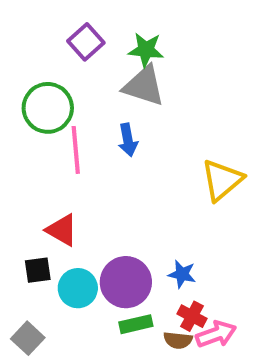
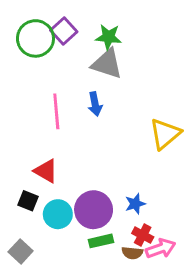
green circle: (48, 108) -> (35, 38), moved
black square: (38, 270) -> (28, 201), turned 30
blue star: (182, 274) -> (135, 204), turned -30

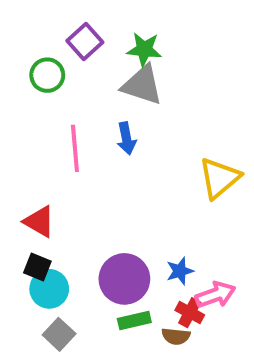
green circle: (35, 38) -> (47, 75), moved, size x0.7
red triangle: (46, 171) -> (39, 222), moved
cyan circle: (58, 214) -> (49, 289), moved
pink arrow: (161, 248) -> (215, 295), moved
gray square: (21, 251) -> (59, 334), moved

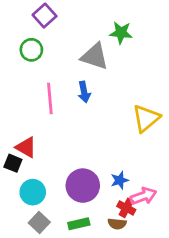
purple square: (85, 41) -> (45, 16), moved
green star: (144, 49) -> (121, 33), moved
black square: (37, 267) -> (13, 163), moved
green rectangle: (134, 320) -> (79, 224), moved

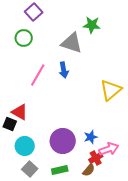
pink line: (50, 99) -> (38, 75), turned 35
red cross: (126, 208) -> (96, 158), turned 32
brown semicircle: (117, 224) -> (89, 170), turned -56

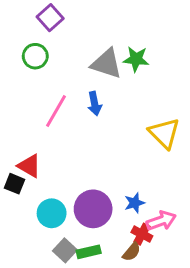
green star: (92, 25) -> (136, 59), moved
yellow triangle: (111, 90) -> (164, 133), turned -35
cyan circle: (25, 146) -> (52, 213), moved
red cross: (96, 158) -> (142, 234), turned -32
gray square: (30, 169) -> (65, 250), moved

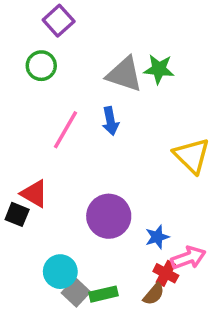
purple circle: (93, 209) -> (109, 216), moved
cyan circle: (52, 213) -> (60, 272), moved

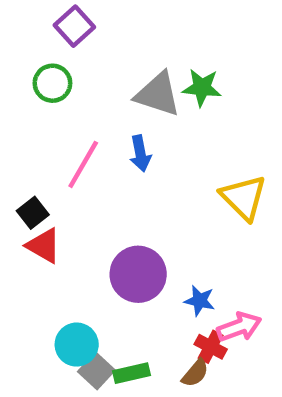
black square: (17, 214) -> (33, 213), moved, turned 30
blue star: (157, 237) -> (200, 301), turned 30

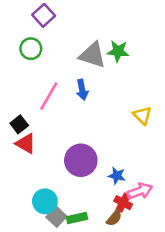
yellow triangle: (244, 197) -> (142, 115), size x0.7

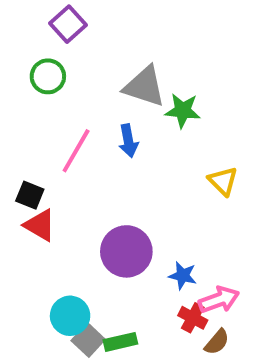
green star: (118, 51) -> (183, 111), moved
black square: (19, 124) -> (30, 195), turned -30
brown semicircle: (114, 218) -> (217, 342), moved

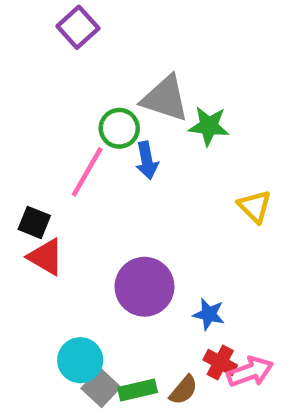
green circle: (48, 76) -> (119, 128), moved
pink arrow: (219, 300) -> (250, 372), moved
brown semicircle: (217, 342) -> (184, 390), moved

